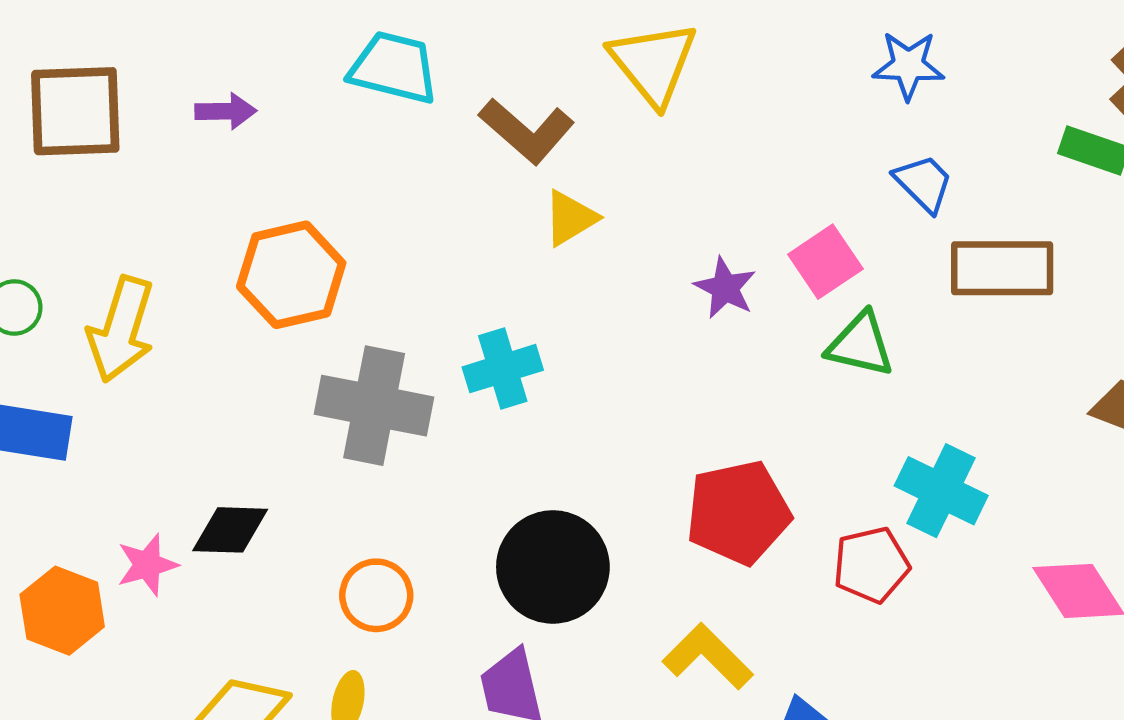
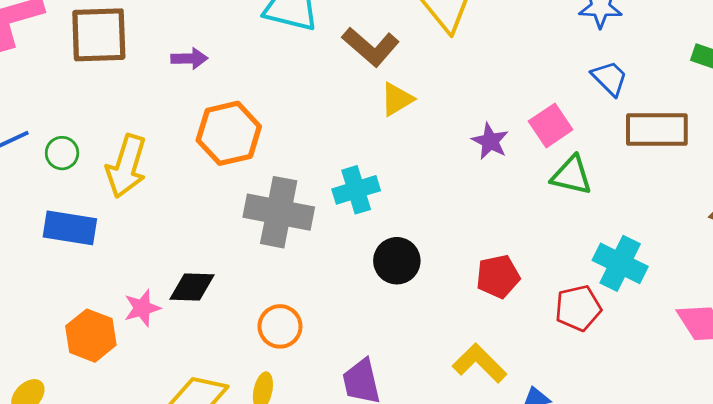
purple arrow: (226, 111) -> (189, 59), moved
red pentagon: (738, 512) -> (498, 276), size x0.7
black circle: (553, 567) -> (397, 261), moved, size x0.7

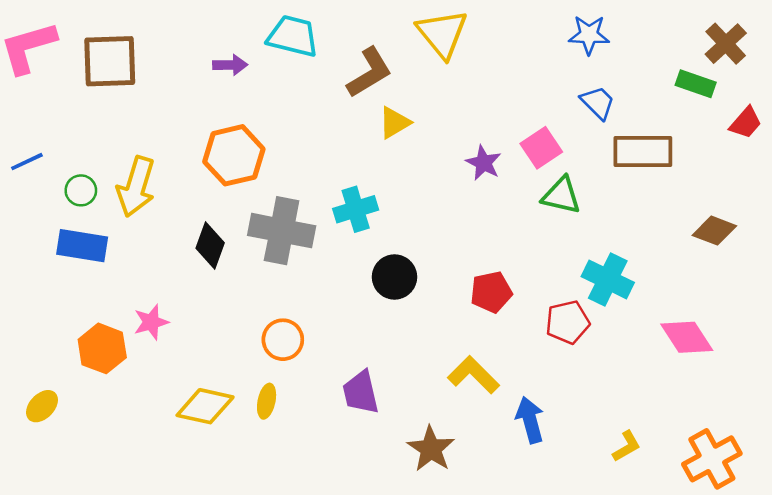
brown L-shape: (371, 47) -> (369, 72), turned -72
purple arrow: (189, 59) -> (230, 65), moved
green circle: (62, 153) -> (81, 190), moved
black diamond: (192, 287) -> (210, 246), moved, turned -72

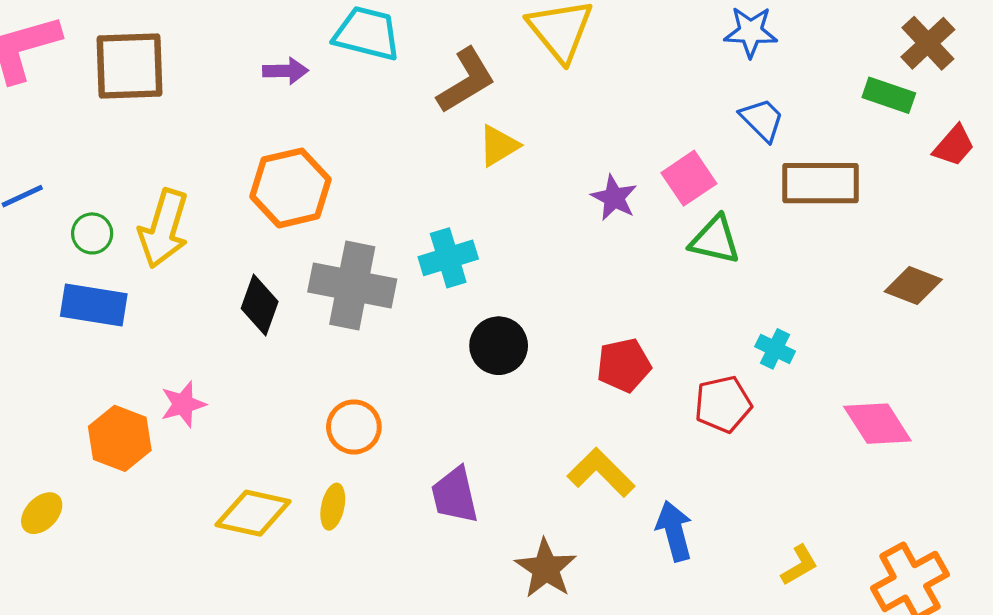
cyan cross: (608, 279) -> (775, 349), size x0.6

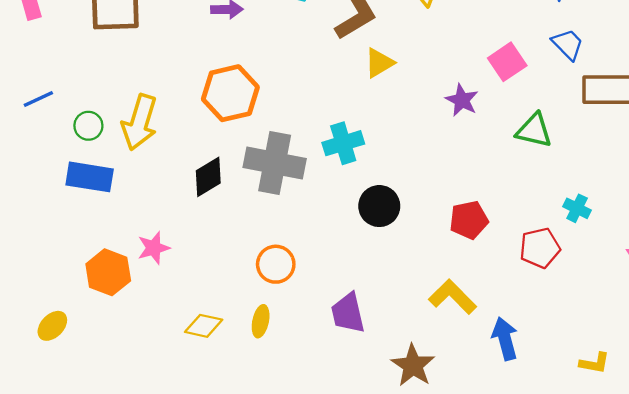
pink square: (689, 178) -> (507, 62), moved
black diamond: (260, 305) -> (208, 177), turned 39
yellow diamond: (253, 513) -> (204, 326), size x0.7
yellow L-shape: (799, 565) -> (594, 363), turned 40

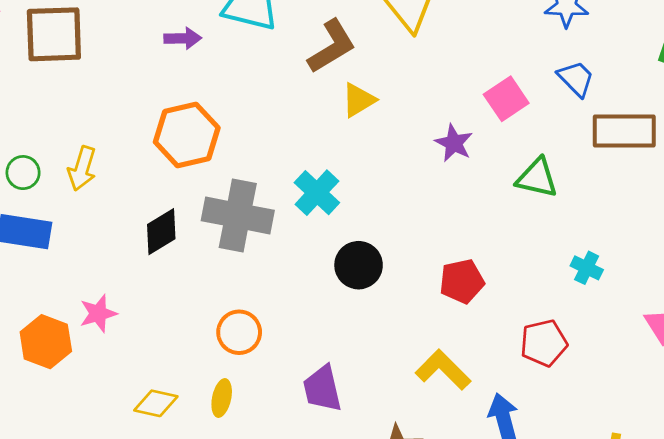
yellow arrow: (140, 122) -> (82, 169), size x0.7
cyan cross: (343, 143) -> (317, 193), turned -30
red pentagon: (540, 248) -> (544, 343), moved

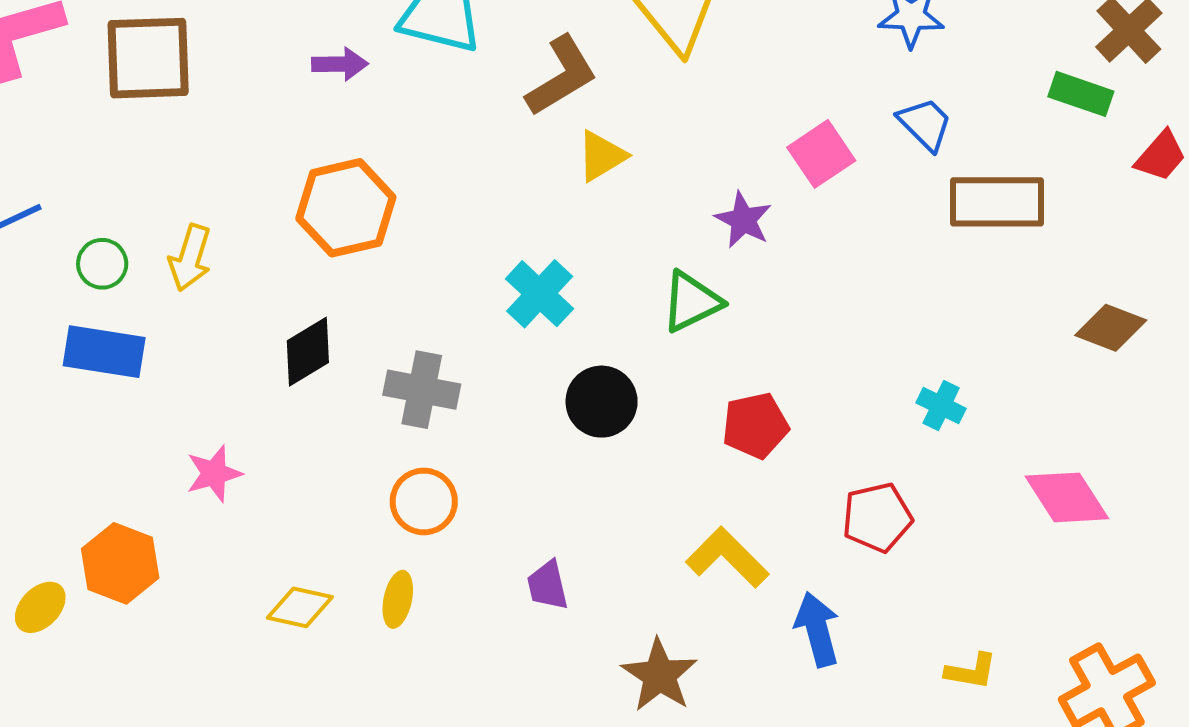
green triangle: (537, 178) -> (691, 302), moved, turned -39
gray cross: (238, 215) -> (422, 390), moved, size x0.7
orange hexagon: (46, 342) -> (120, 563), moved
purple trapezoid: (322, 389) -> (548, 585), size x0.7

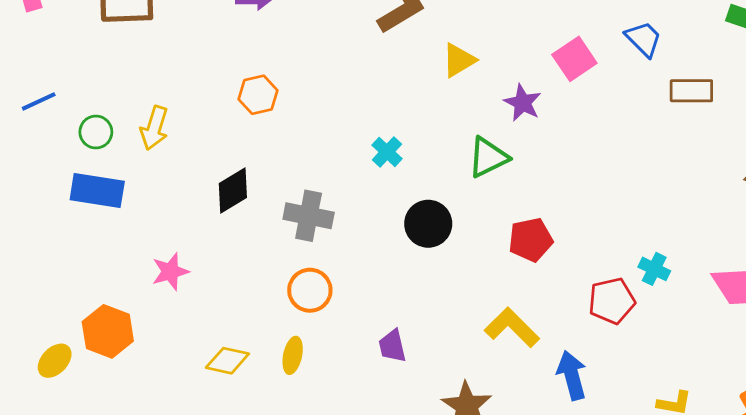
yellow triangle: (602, 156) -> (459, 60), moved
brown rectangle: (997, 202) -> (691, 91), size x0.7
orange hexagon: (346, 208) -> (258, 95), size x0.6
cyan cross: (540, 294) -> (387, 152), size x0.7
cyan cross: (941, 406) -> (654, 269), moved

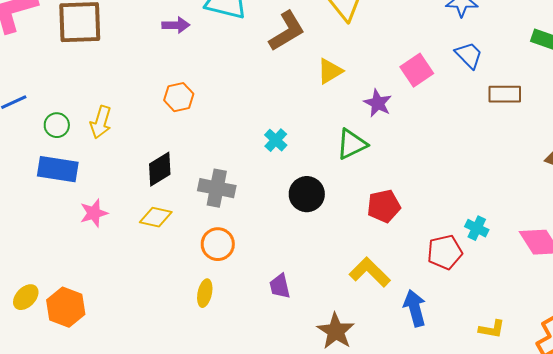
pink star: (170, 272) -> (94, 213), moved
orange hexagon: (108, 331) -> (66, 307), moved
yellow diamond: (227, 361) -> (156, 217), moved

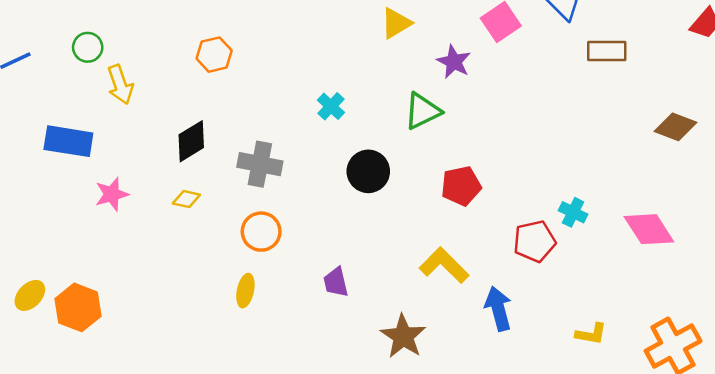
yellow arrow: (101, 122) -> (120, 85), turned -36
green circle: (57, 125) -> (88, 47), moved
yellow diamond: (156, 217) -> (186, 199), size x0.7

